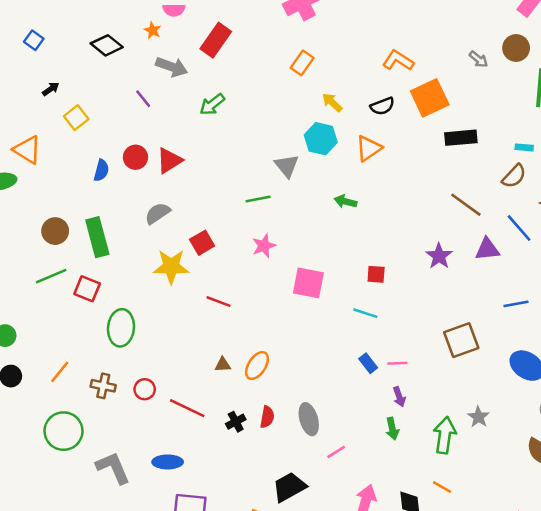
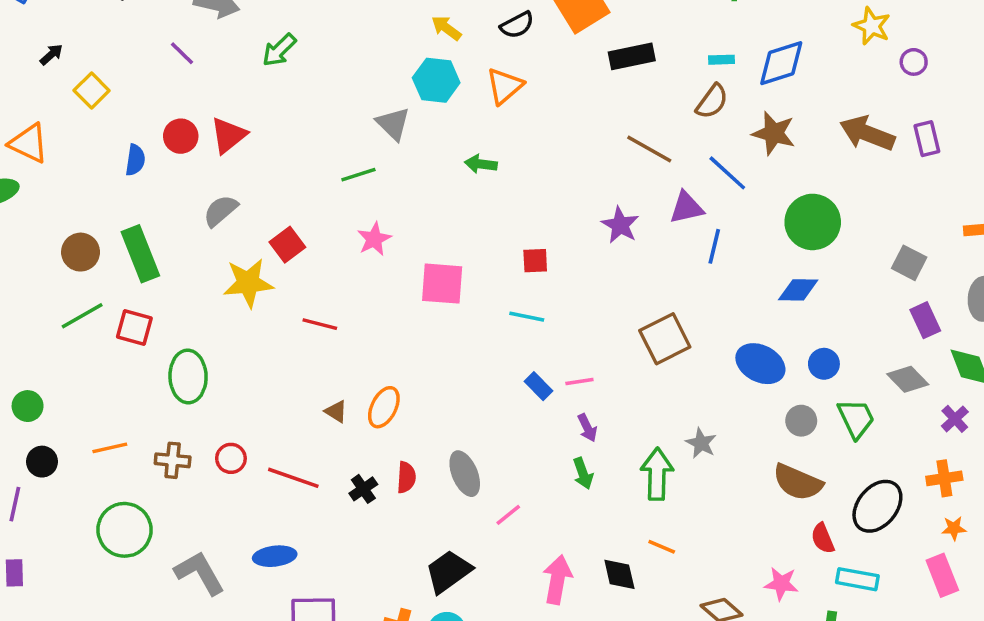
blue line: (516, 304) -> (714, 246), moved, turned -60
brown triangle: (223, 365) -> (336, 411), turned 42
orange line: (60, 372) -> (110, 448), turned 45

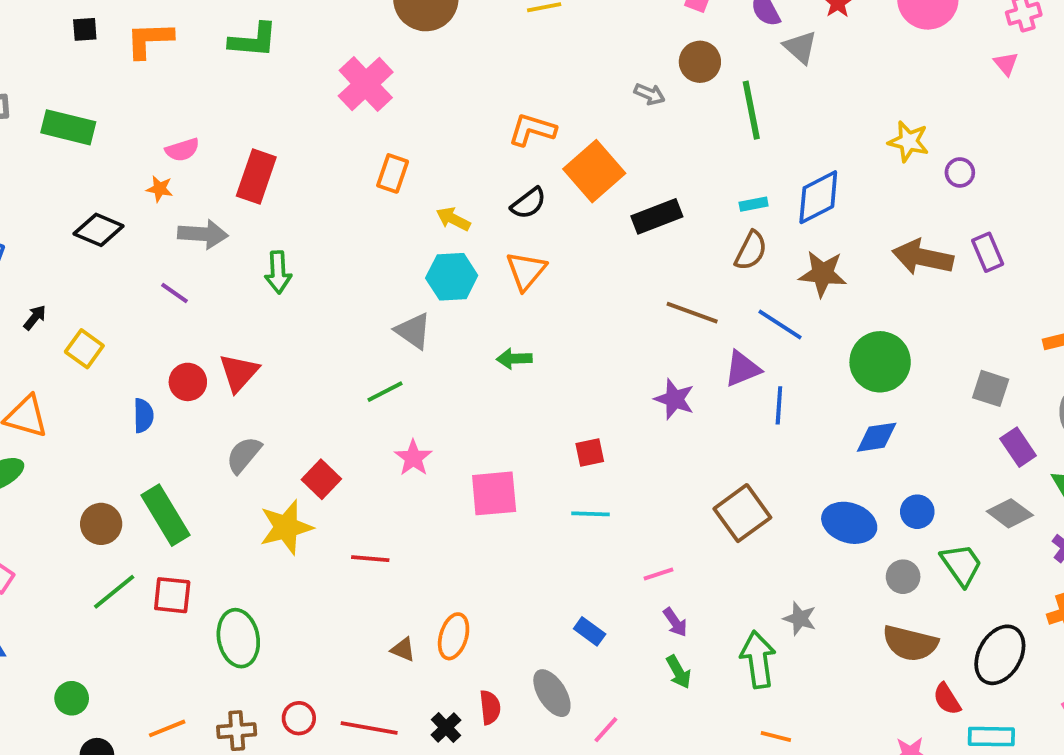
green arrow: (279, 50) -> (278, 272), turned -39
blue rectangle: (539, 386) -> (590, 631), moved

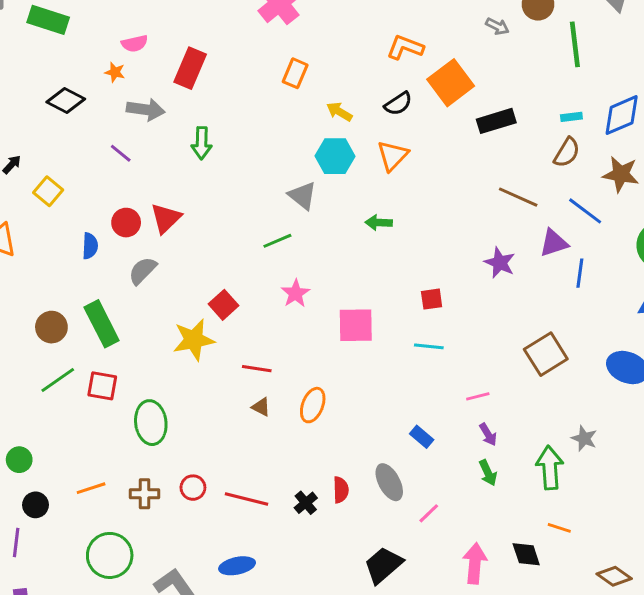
gray semicircle: (244, 455) -> (143, 271), moved
orange ellipse: (454, 636) -> (313, 405), moved
brown triangle: (403, 649) -> (261, 407), moved

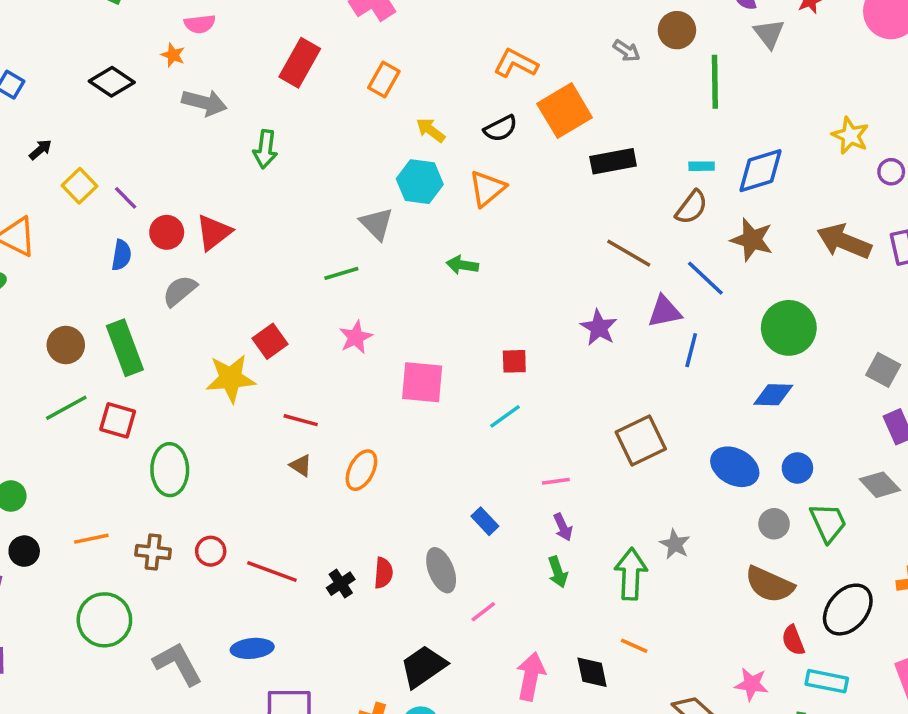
red rectangle: (190, 68) -> (300, 63), moved
purple line: (121, 153) -> (126, 198), moved
cyan line: (429, 346) -> (505, 416), turned -48

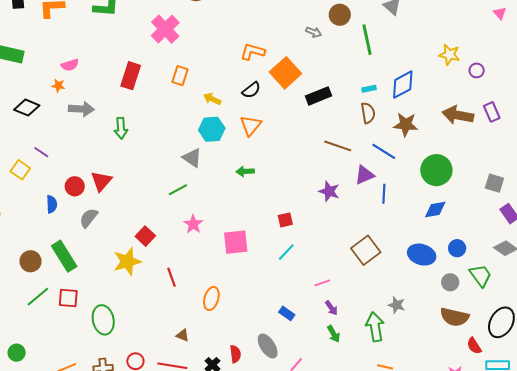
purple line: (126, 198) -> (41, 152), moved
brown semicircle: (692, 207) -> (368, 113), turned -35
red line: (301, 420) -> (171, 277), turned 66
brown triangle: (301, 466) -> (183, 335), moved

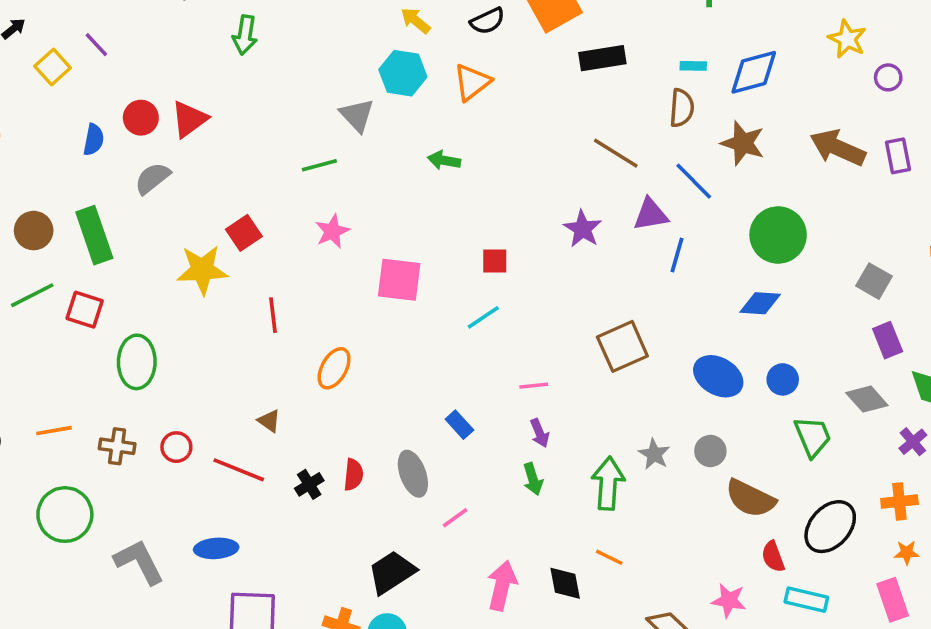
gray circle: (450, 282) -> (710, 451), moved

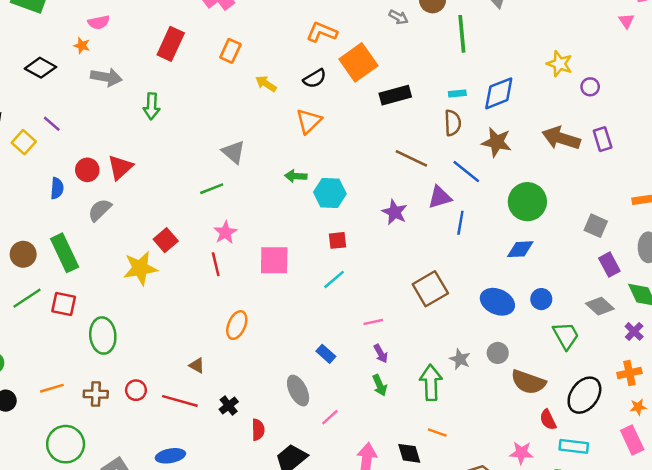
cyan hexagon: (403, 73) -> (330, 193), moved
red line: (273, 315) -> (216, 264), moved
red semicircle: (353, 475) -> (258, 430), moved

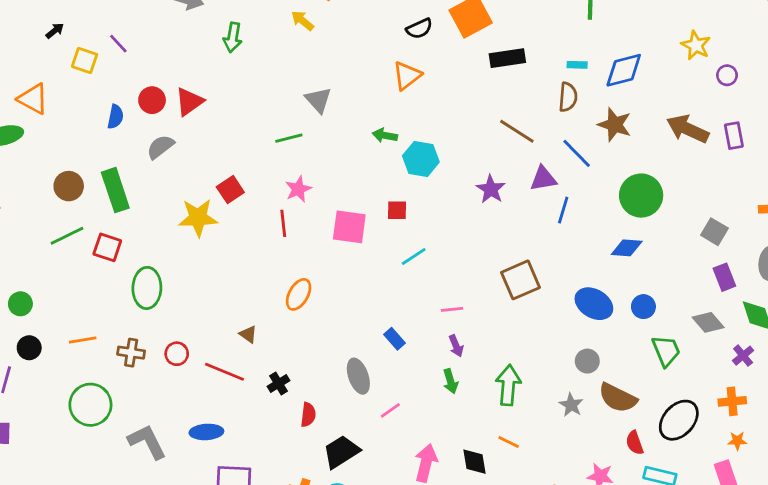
yellow arrow: (266, 84) -> (303, 21), moved
yellow square: (24, 142) -> (85, 60), turned -30
red square: (337, 240) -> (397, 210), moved
gray star: (460, 359) -> (571, 405), moved

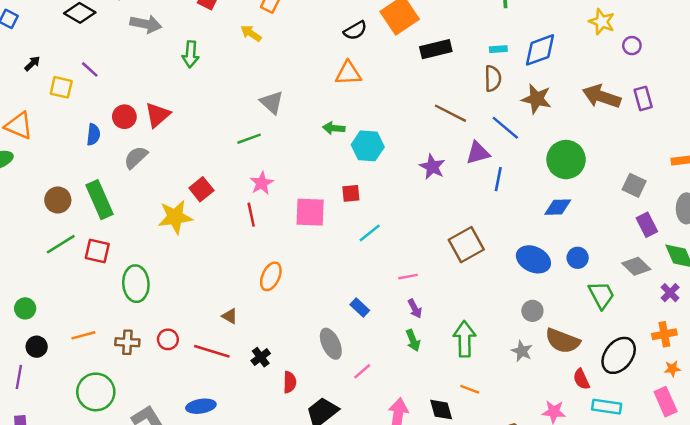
orange triangle: (407, 76) -> (348, 73), turned 40

